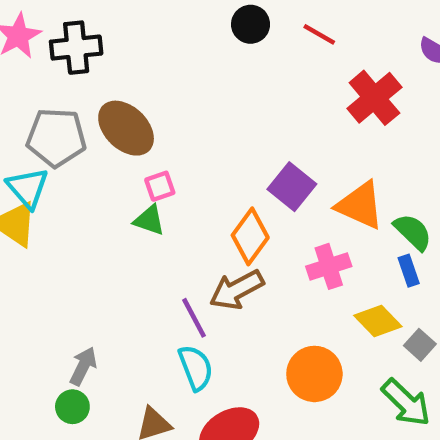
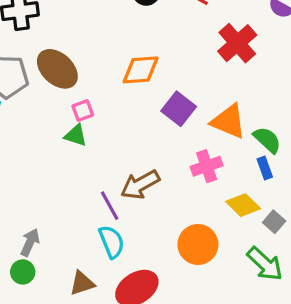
orange diamond: (250, 236) -> (141, 70), moved, turned 51

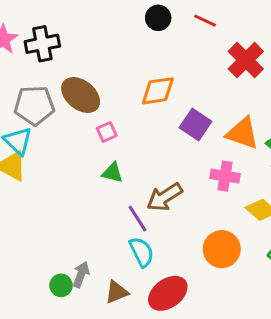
green triangle: (76, 135) -> (113, 173), moved
pink cross: (207, 166) -> (225, 176), turned 32
gray arrow: (30, 242) -> (81, 274), moved

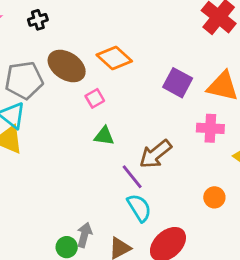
black cross: (42, 44) -> (38, 20), moved, size x0.6
orange diamond: (158, 91) -> (114, 58), moved, turned 56
orange circle: (222, 249) -> (214, 197), size x0.6

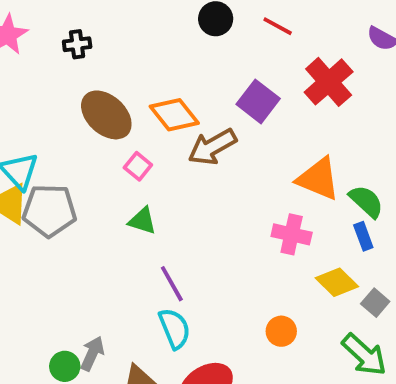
gray pentagon: (24, 80) -> (49, 211), moved
purple square: (178, 83) -> (258, 101), moved
pink square: (95, 98) -> (138, 166), turned -30
brown arrow: (155, 154) -> (212, 147), moved

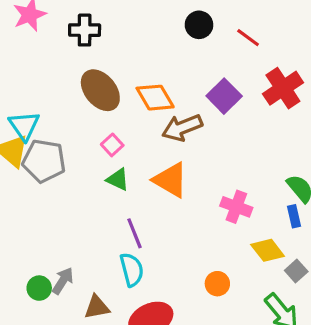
black cross: (77, 44) -> (85, 30), size x1.4
pink square: (138, 166) -> (112, 145), moved
orange triangle: (318, 179) -> (170, 180), moved

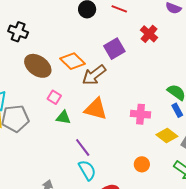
black cross: (85, 30) -> (18, 32), turned 36
red cross: (283, 88) -> (149, 34), size x0.7
purple square: (224, 96) -> (114, 49), turned 30

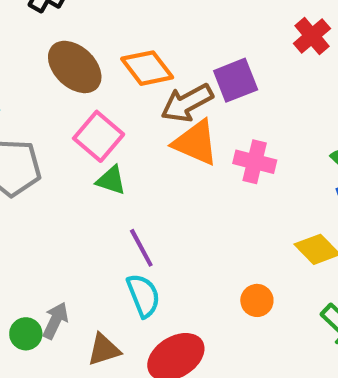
purple square: (114, 49) -> (236, 80), moved
pink square: (54, 97) -> (99, 136), size x1.6
orange triangle: (96, 109) -> (196, 143), moved
pink cross: (141, 114) -> (255, 162), moved

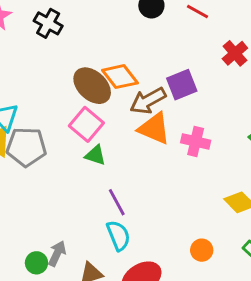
brown ellipse: (75, 67) -> (92, 86), moved
orange circle: (257, 300) -> (202, 250), moved

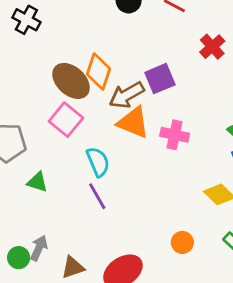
orange diamond: (120, 77) -> (98, 71), turned 57
green triangle: (95, 155) -> (37, 182), moved
cyan semicircle: (118, 235) -> (98, 162), moved

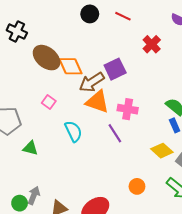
orange diamond: (98, 71) -> (71, 66), turned -40
brown ellipse: (71, 81) -> (46, 58), moved
pink square: (66, 120) -> (49, 102), size x0.6
purple line: (97, 196) -> (115, 133), moved

